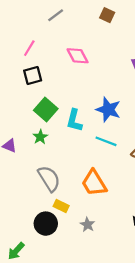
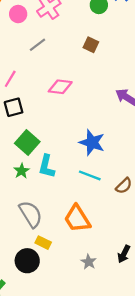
pink diamond: (78, 56) -> (60, 87), turned -55
cyan L-shape: (74, 120) -> (47, 166), moved
gray star: (87, 225) -> (89, 262), moved

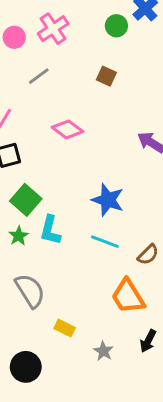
pink diamond: (60, 87) -> (67, 129), turned 30
orange trapezoid: (77, 219) -> (128, 296), moved
yellow rectangle: (43, 243) -> (65, 328), moved
black circle: (27, 261) -> (26, 367), moved

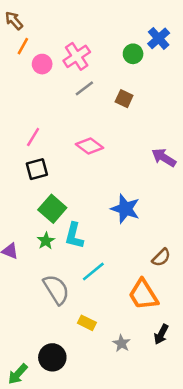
gray line: (39, 76) -> (84, 88), moved
cyan line: (105, 242) -> (93, 272), moved, turned -60

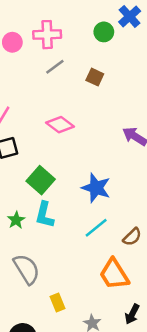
pink cross: (77, 56) -> (47, 35), turned 32
green square: (52, 209) -> (41, 180), moved
cyan line: (93, 272) -> (96, 228), moved
yellow rectangle: (87, 323) -> (57, 303), turned 42

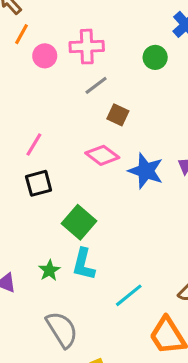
green circle: (104, 32) -> (155, 57), moved
brown square: (95, 77) -> (118, 115), moved
blue star: (96, 188) -> (146, 171), moved
cyan line: (96, 228) -> (129, 295), moved

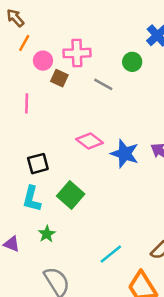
gray line: (96, 85) -> (103, 84), moved, turned 66
brown square: (118, 115) -> (59, 78), moved
pink line: (34, 144) -> (27, 103), moved, turned -30
cyan L-shape: (84, 264) -> (32, 199), moved

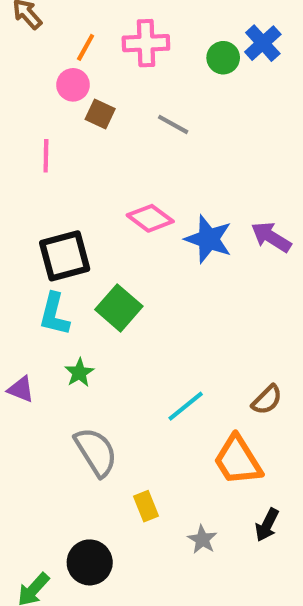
orange line: (24, 43) -> (86, 47), moved
pink cross: (77, 53) -> (146, 43), moved
green circle: (132, 62) -> (223, 58), moved
black square: (38, 164) -> (65, 256), size x1.4

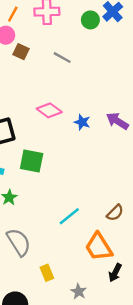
blue star: (209, 239) -> (82, 122), size x0.6
green square: (119, 308) -> (32, 161), turned -30
black arrow: (267, 525) -> (115, 273), moved

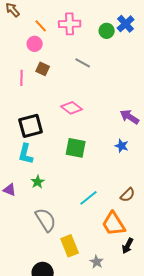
orange line: (13, 14) -> (41, 26), turned -72
brown square: (21, 52) -> (43, 69), moved
blue star: (82, 122) -> (122, 146), moved
green square: (32, 161) -> (76, 148), moved
yellow rectangle: (47, 273) -> (70, 246), size x1.5

